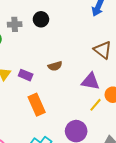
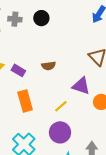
yellow line: (95, 105) -> (61, 106), moved

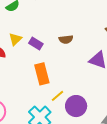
yellow line: (61, 106) -> (57, 96), moved

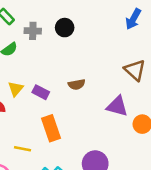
yellow line: (57, 96) -> (22, 149), moved, turned 56

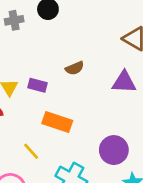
orange rectangle: (51, 128) -> (57, 122), turned -40
yellow line: (22, 149) -> (31, 151), turned 49

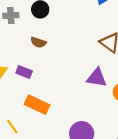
brown semicircle: (75, 68) -> (38, 42), moved, turned 35

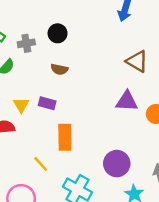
orange rectangle: (37, 105) -> (65, 137), turned 70

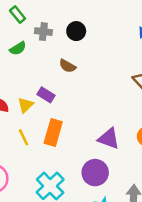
purple triangle: (127, 101) -> (109, 139), moved
yellow triangle: (21, 105) -> (25, 105), moved
yellow line: (41, 164) -> (24, 137), moved

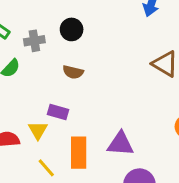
purple triangle: (109, 139) -> (120, 144), moved

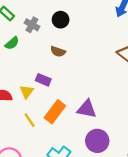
gray cross: (34, 41) -> (32, 25), turned 32
orange rectangle: (79, 153) -> (55, 112), turned 30

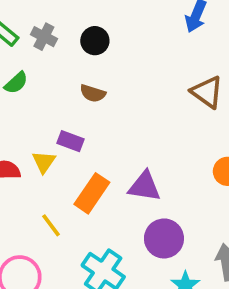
gray cross: (32, 25) -> (44, 37), moved
yellow line: (30, 120) -> (51, 225), moved

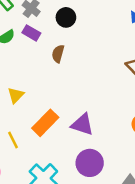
brown semicircle: (93, 93) -> (58, 54), turned 78
purple rectangle: (70, 141) -> (31, 33), moved

